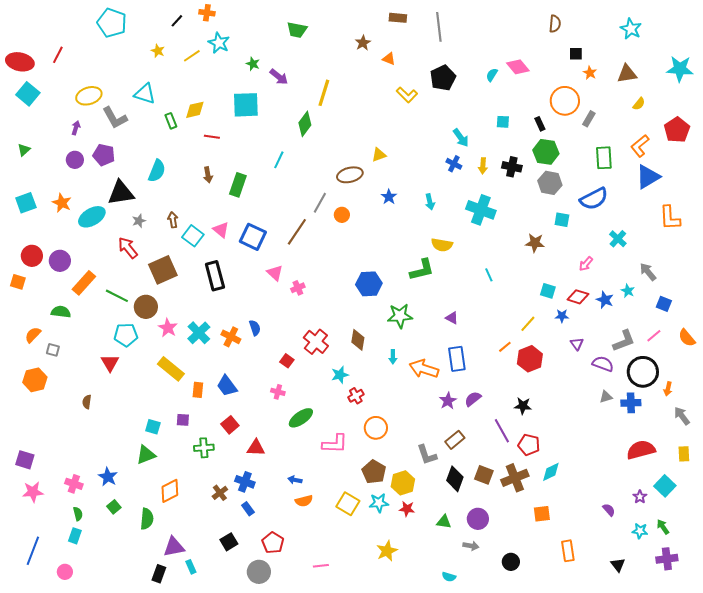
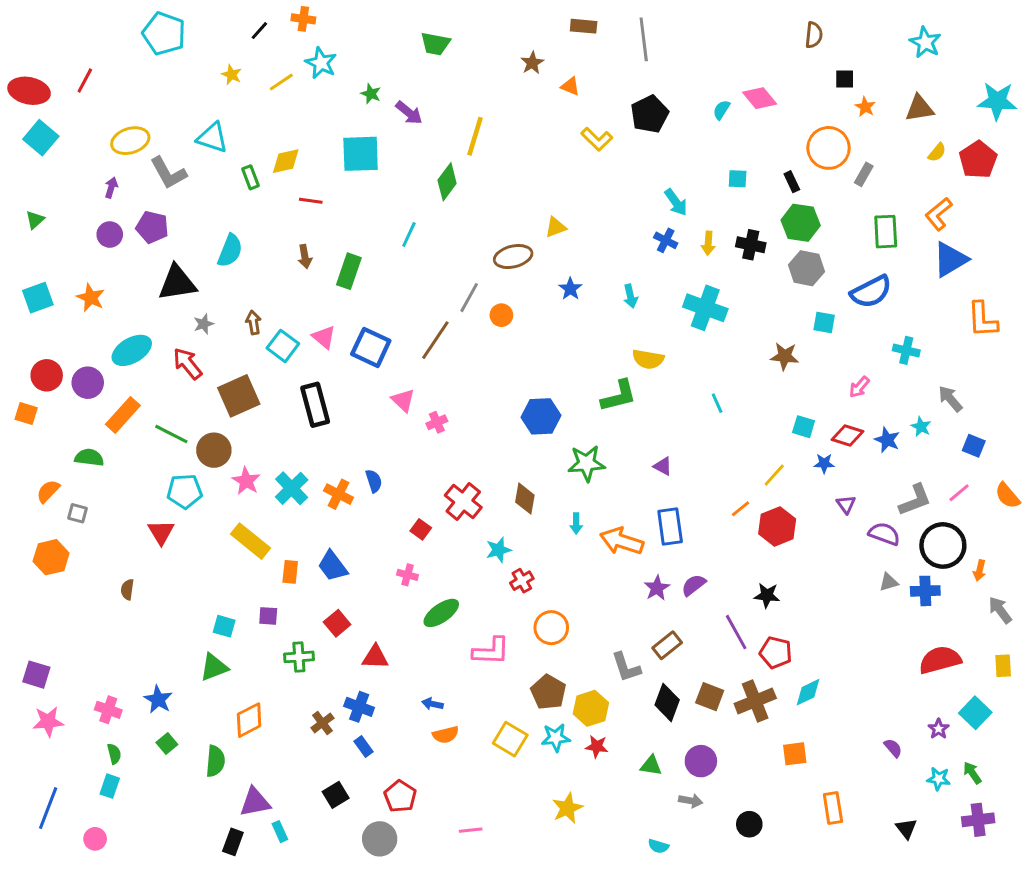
red pentagon: (677, 130) -> (978, 160), moved
cyan ellipse: (92, 217) -> (132, 350), moved
cyan cross: (618, 239) -> (906, 350), turned -30

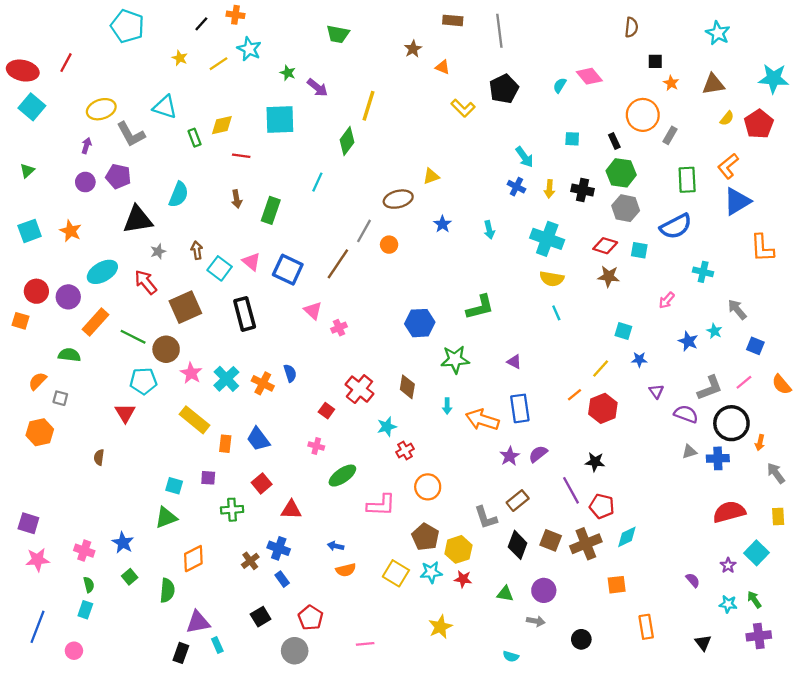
yellow semicircle: (648, 359) -> (552, 279), moved
red diamond: (848, 435) -> (605, 246), moved

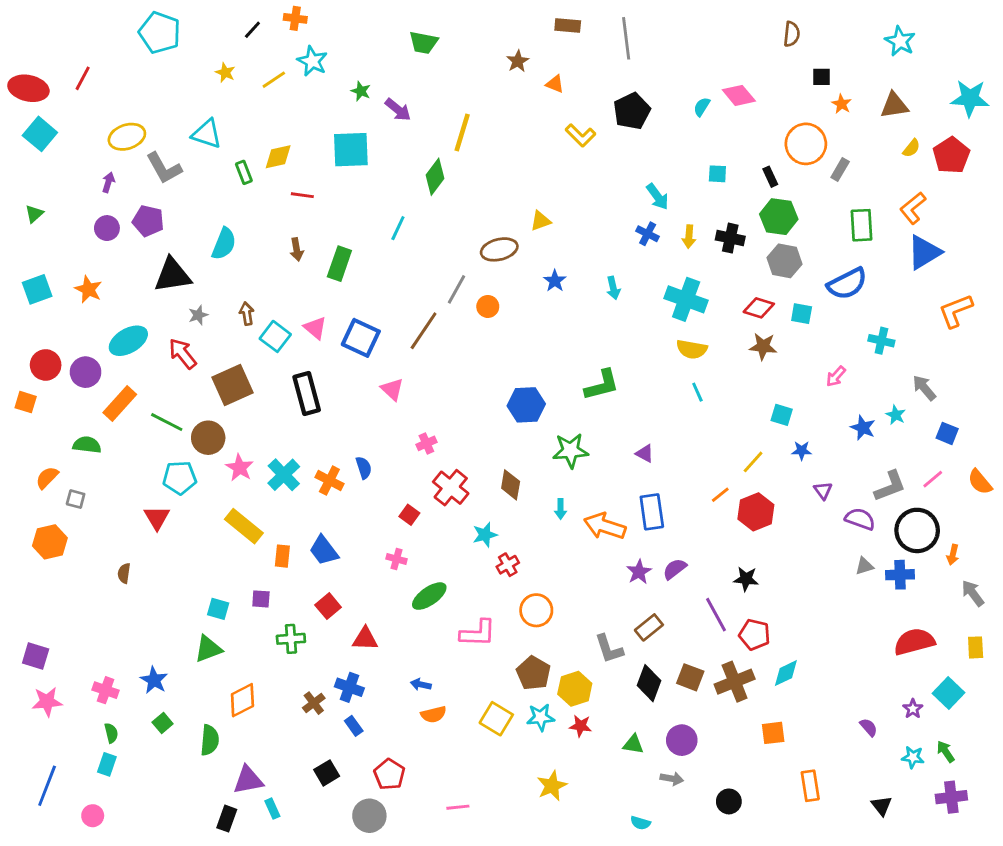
orange L-shape: (762, 248) -> (956, 311), turned 72
pink cross: (339, 328) -> (426, 443), moved

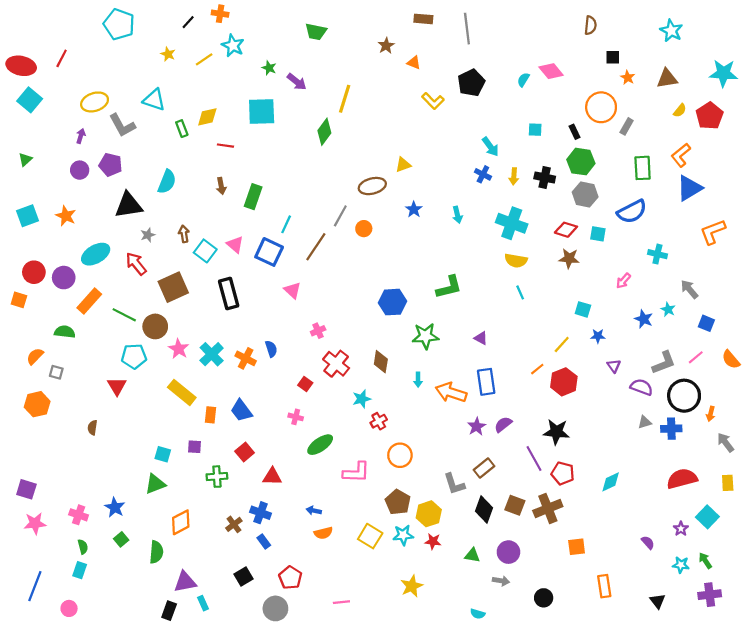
cyan line: (398, 228) -> (286, 224), moved
black star: (746, 579) -> (556, 432), size x1.4
cyan diamond: (786, 673) -> (611, 482), moved

